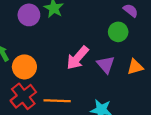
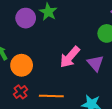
red cross: (23, 96) -> (21, 92), size x0.6

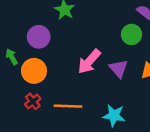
purple circle: (26, 18) -> (39, 37), moved

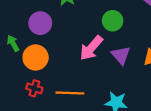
green circle: (132, 34) -> (113, 21), moved
red cross: (33, 101) -> (34, 88), turned -35

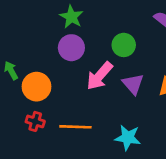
purple circle: (40, 23) -> (71, 48), moved

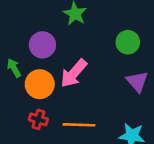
purple circle: (71, 48) -> (42, 45), moved
pink arrow: (100, 76) -> (74, 73), moved

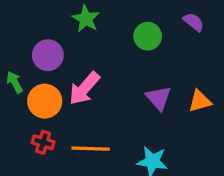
green circle: (128, 42) -> (148, 36), moved

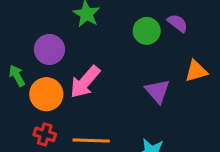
purple semicircle: (194, 22) -> (178, 23), moved
orange triangle: (200, 101) -> (196, 71), moved

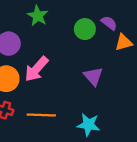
orange triangle: (196, 71) -> (124, 42), moved

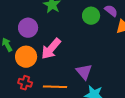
purple triangle: (93, 76) -> (84, 72), moved

